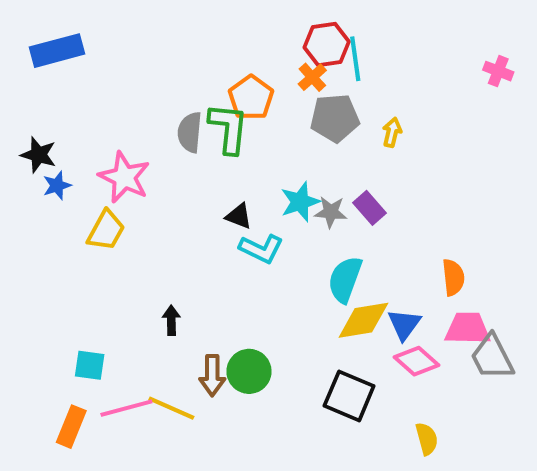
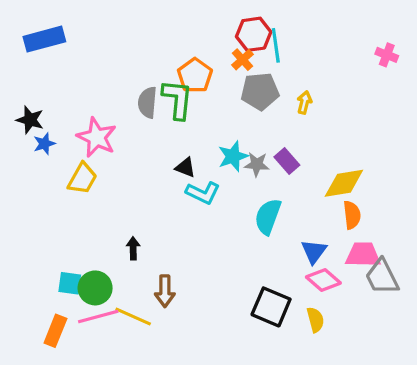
yellow diamond: (363, 320) -> (344, 183), moved
green circle: (249, 371) -> (95, 288), moved
yellow semicircle: (427, 439) -> (315, 320), moved

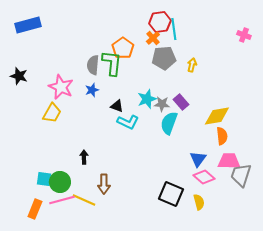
blue star: (44, 144) -> (92, 90), moved
cyan semicircle: (268, 217) -> (169, 123), moved
gray trapezoid: (382, 277) -> (241, 175), turned 45

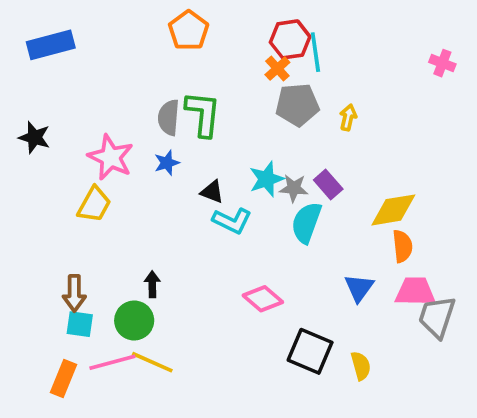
orange pentagon: (123, 48) -> (189, 30), moved
pink diamond: (204, 177) -> (263, 299), moved
green circle: (60, 182) -> (134, 320), moved
brown arrow: (104, 184) -> (74, 293), moved

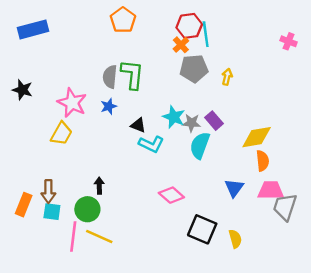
cyan star: (267, 179) -> (174, 117), turned -30
pink line: (112, 362) -> (73, 236), turned -68
orange rectangle: (63, 379) -> (24, 205), moved

